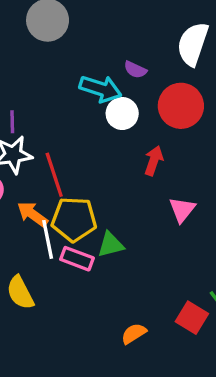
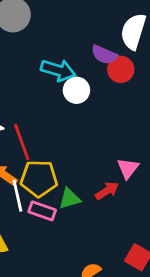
purple semicircle: (135, 70) -> (104, 55), moved, size x1.4
red circle: (181, 106) -> (121, 69), moved, size x0.7
red arrow: (154, 161) -> (107, 191), moved, turned 40

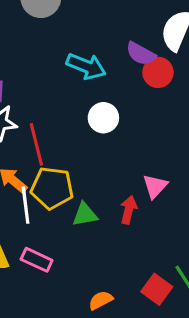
white circle: (76, 90) -> (103, 118), moved
red arrow: (107, 191) -> (129, 210), turned -50
pink rectangle: (42, 211) -> (37, 260), moved

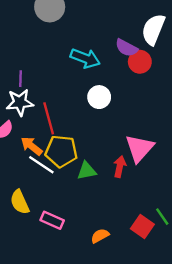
pink triangle: (155, 186) -> (139, 148), size x1.5
white line: (26, 205) -> (41, 165), turned -48
pink rectangle: (37, 260) -> (52, 220), moved

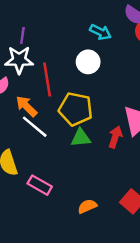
cyan arrow: (85, 58) -> (100, 32), moved, size x0.7
white circle: (99, 97) -> (88, 62), moved
yellow pentagon: (61, 151) -> (76, 109), moved

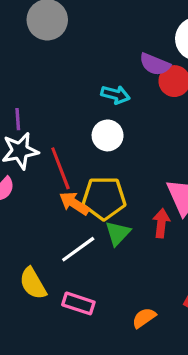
orange arrow: (26, 106) -> (74, 203), moved
white line: (35, 127) -> (78, 249), moved, turned -64
green triangle: (81, 138) -> (118, 233), turned -30

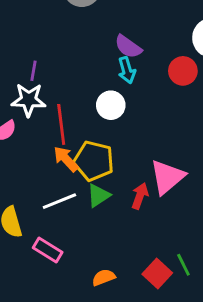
purple semicircle: (155, 64) -> (128, 47), moved
cyan arrow: (115, 95) -> (127, 70), turned 45

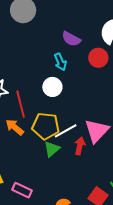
purple semicircle: (128, 47) -> (71, 39), moved
orange arrow: (66, 159) -> (15, 127), moved
white line: (59, 201) -> (66, 131), moved

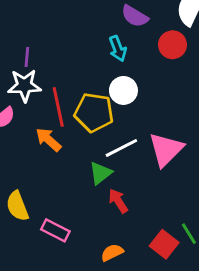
white circle: (52, 87) -> (123, 90), moved
yellow pentagon: (46, 126) -> (94, 112), moved
red arrow: (80, 146) -> (118, 201), moved, turned -48

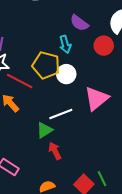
red line: (58, 107) -> (20, 81), turned -56
yellow pentagon: (94, 112) -> (46, 65), moved
pink triangle: (166, 149) -> (97, 99), moved

